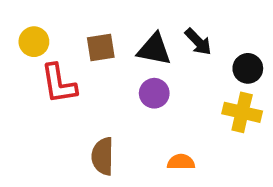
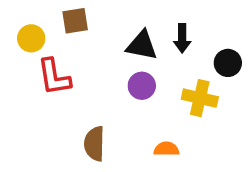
black arrow: (198, 42) -> (182, 38), turned 44
brown square: (101, 47) -> (75, 21), moved
yellow cross: (242, 112) -> (200, 98), moved

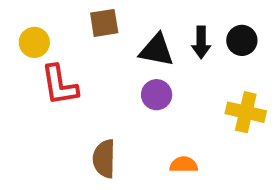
brown square: (75, 21) -> (104, 23), moved
black circle: (228, 63) -> (242, 40), moved
yellow cross: (200, 98) -> (246, 112), moved

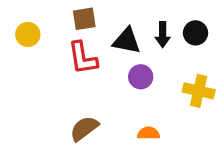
red L-shape: (60, 85) -> (83, 58), moved
purple circle: (157, 95) -> (141, 77), moved
brown semicircle: (104, 159) -> (84, 128), turned 52

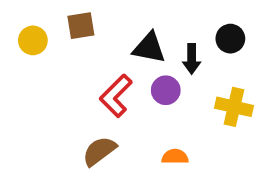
brown square: (84, 19) -> (81, 26), moved
black arrow: (163, 34) -> (192, 59), moved
red L-shape: (83, 58) -> (116, 96), moved, turned 54

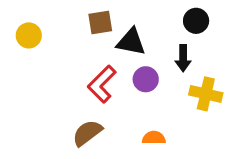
brown square: (81, 26) -> (100, 22), moved
black circle: (230, 39) -> (196, 21), moved
black arrow: (192, 59) -> (183, 58), moved

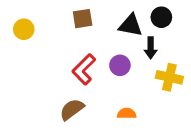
black triangle: (131, 42) -> (131, 25), moved

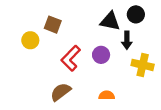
brown square: (83, 19) -> (53, 25), moved, turned 30
yellow circle: (24, 29) -> (30, 40), moved

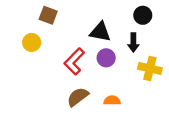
black triangle: (110, 21) -> (100, 32), moved
brown square: (53, 25) -> (48, 15), moved
brown semicircle: (61, 92) -> (78, 97), moved

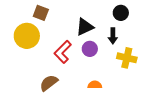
black triangle: (100, 32) -> (85, 27), turned -36
yellow circle: (32, 42) -> (27, 36), size x1.6
brown semicircle: (78, 97) -> (49, 83), moved

